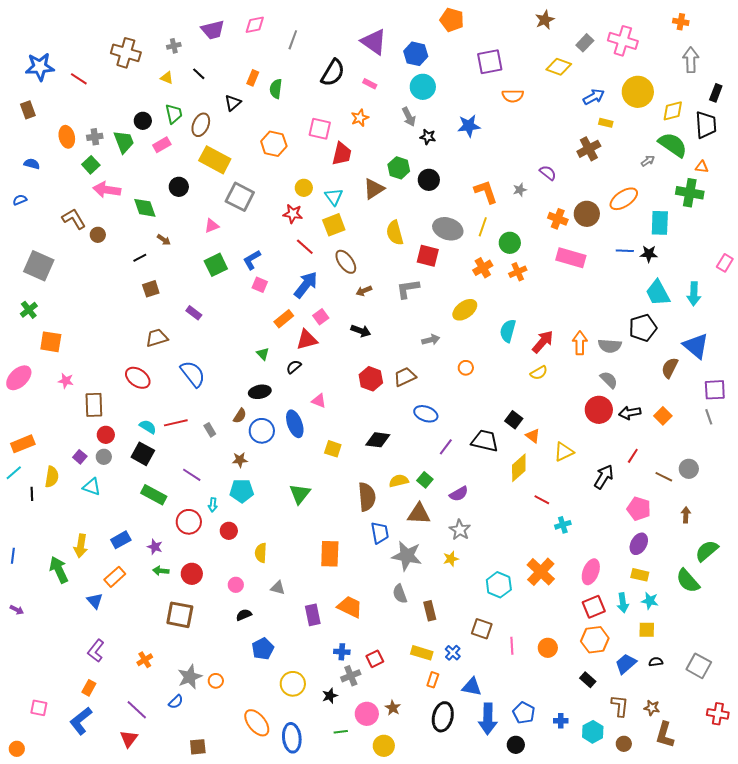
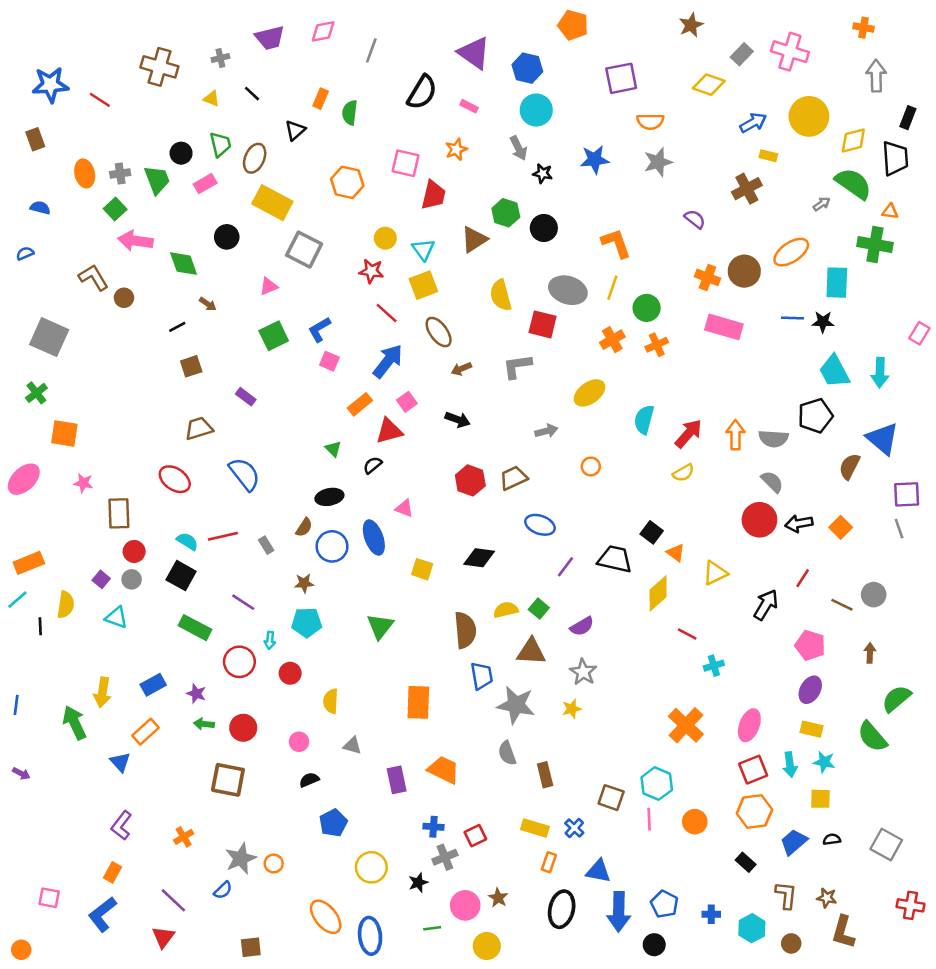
gray star: (520, 190) -> (658, 162), moved, size x1.6
cyan hexagon: (499, 585) -> (657, 784), moved

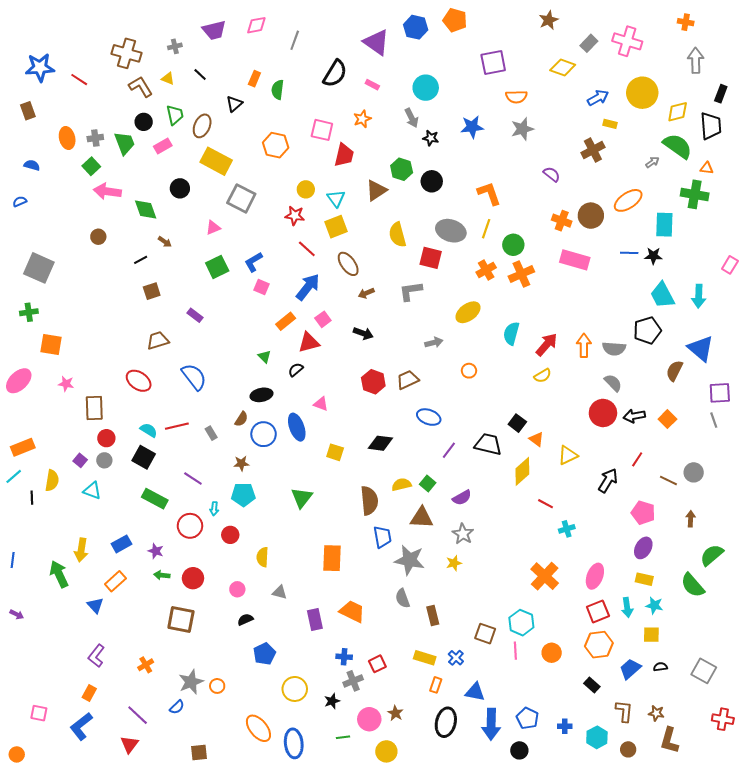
blue hexagon: (527, 68) -> (416, 27), moved
brown L-shape: (94, 277) -> (141, 87), moved
orange cross: (657, 345) -> (521, 274), size x1.4
green cross: (36, 393) -> (29, 312), turned 30

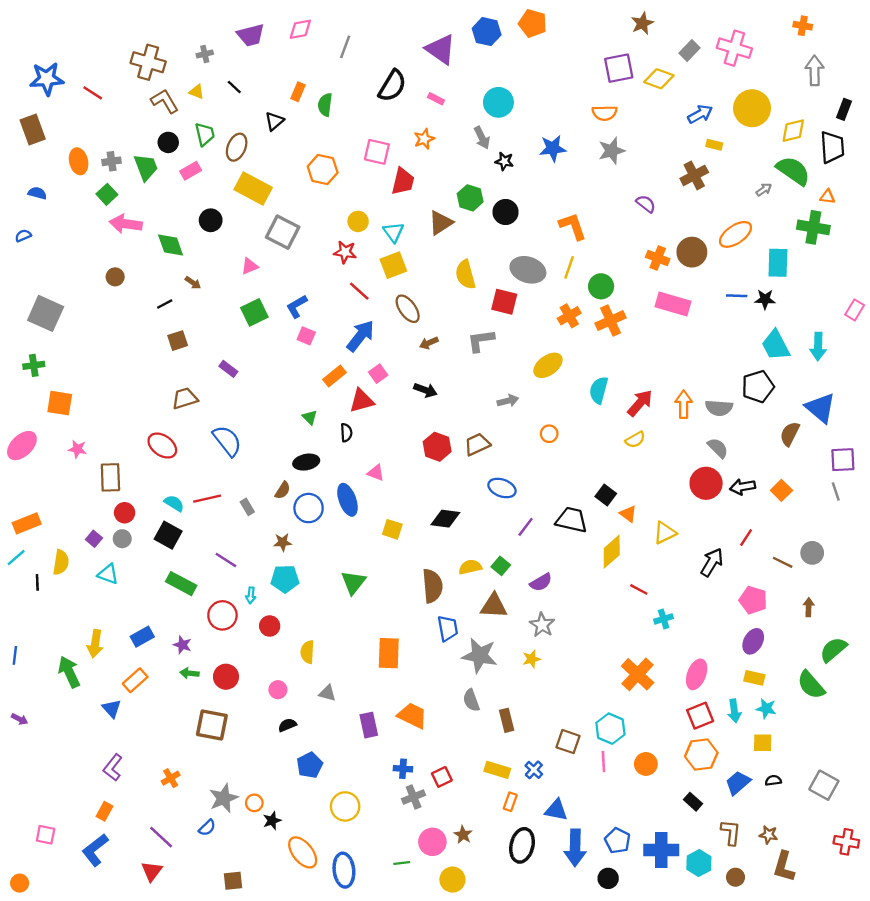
purple square: (493, 62) -> (619, 68), moved
brown rectangle: (28, 111) -> (33, 129), size x1.4
black semicircle: (296, 370) -> (346, 433), turned 126
black star: (332, 701) -> (272, 821), moved
blue cross: (565, 726) -> (661, 850), size x2.0

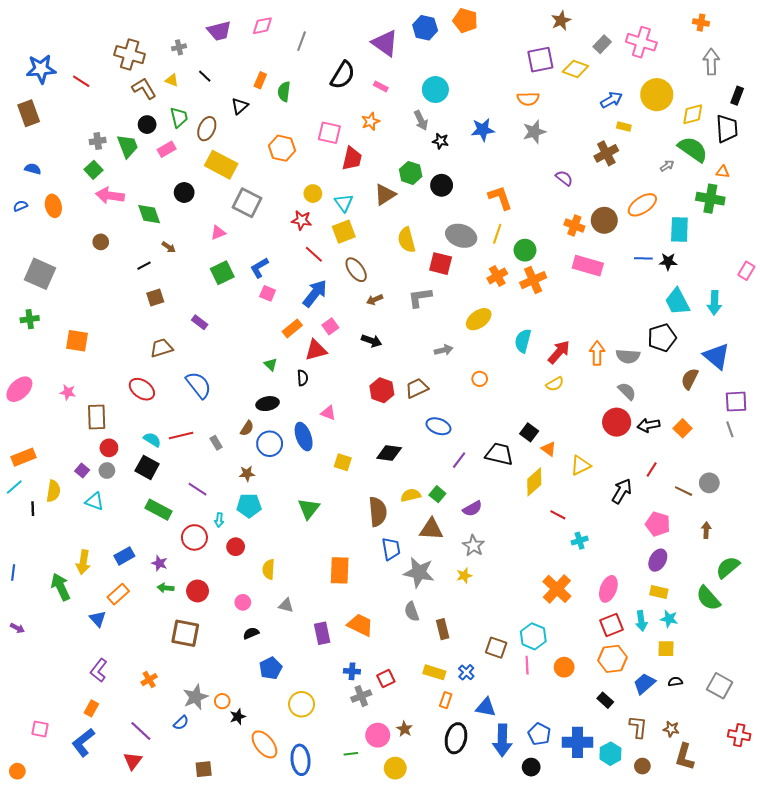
orange ellipse: (79, 161) -> (53, 206), moved
orange square: (60, 403) -> (77, 341), moved

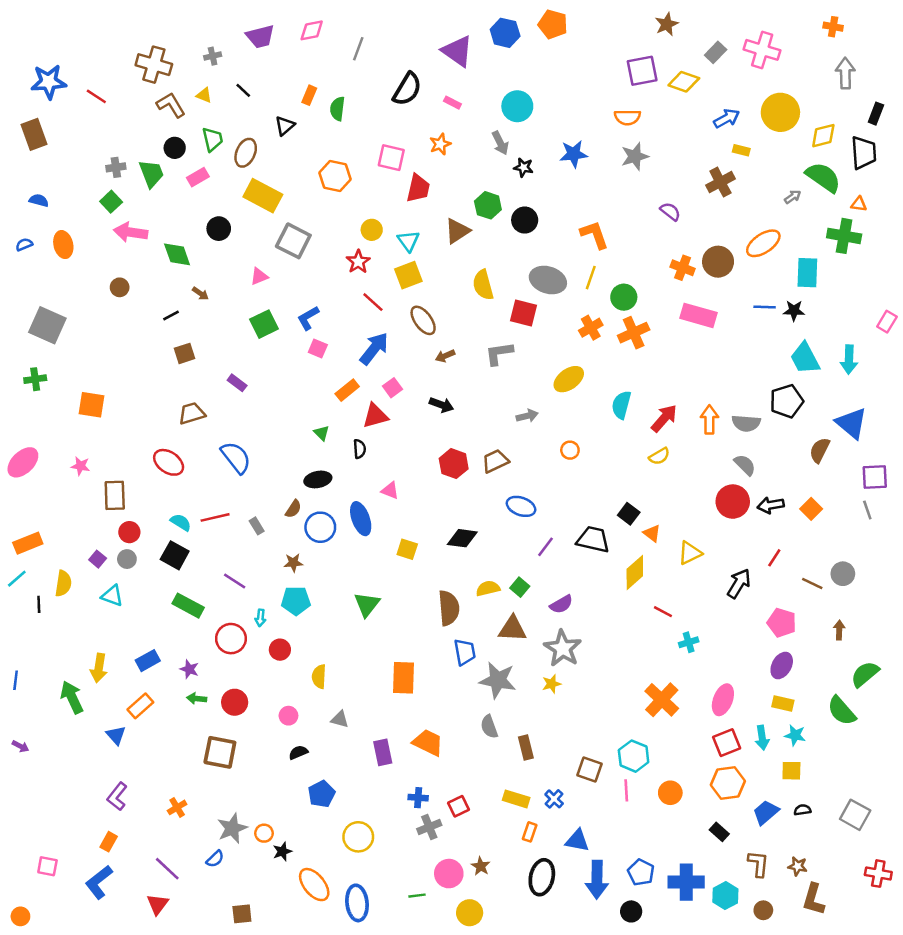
red star: (302, 220) -> (358, 262), turned 30
gray star: (473, 546) -> (563, 648), size x1.4

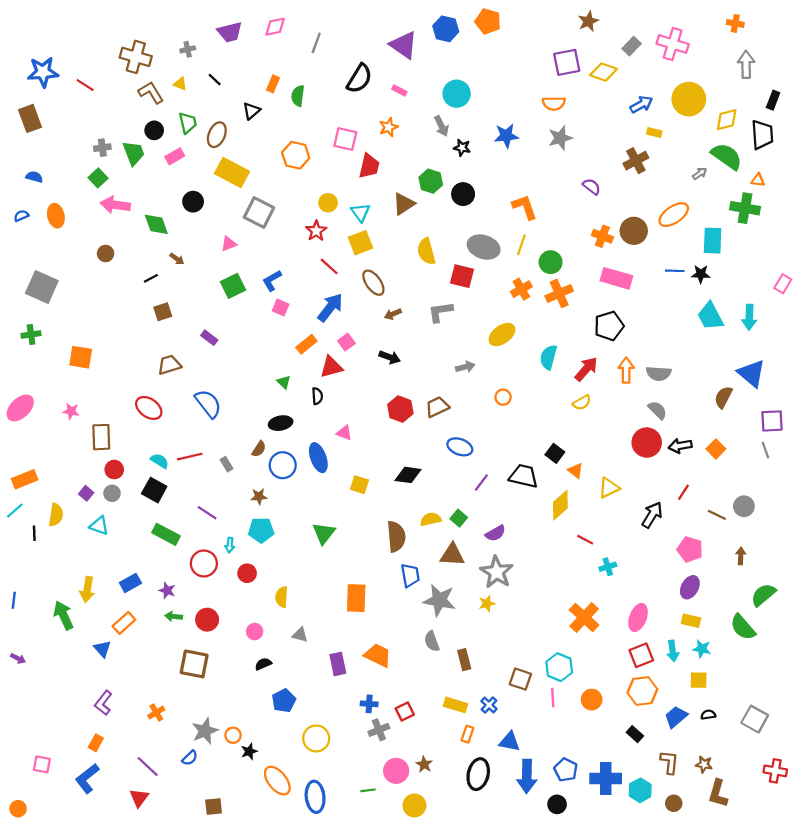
black pentagon: (787, 401) -> (609, 326), moved

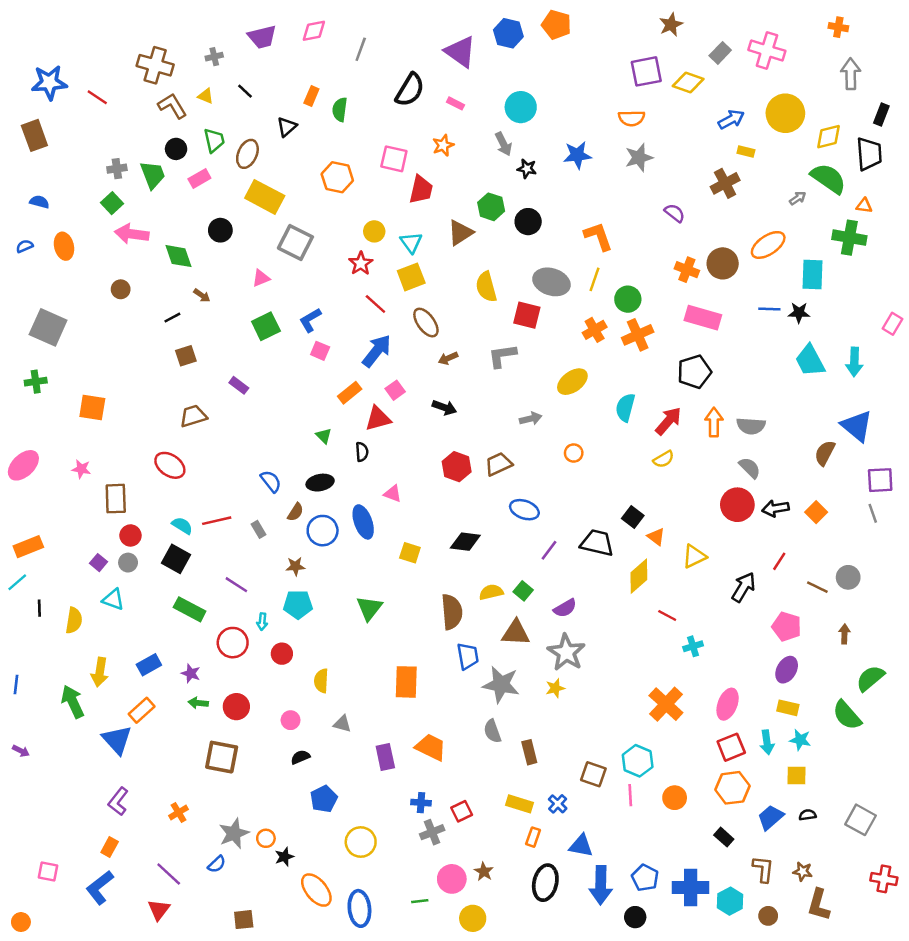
blue semicircle: (208, 404) -> (271, 481), moved, size x0.7
yellow semicircle: (56, 515) -> (74, 620), moved
blue triangle: (102, 649) -> (117, 740), size x1.5

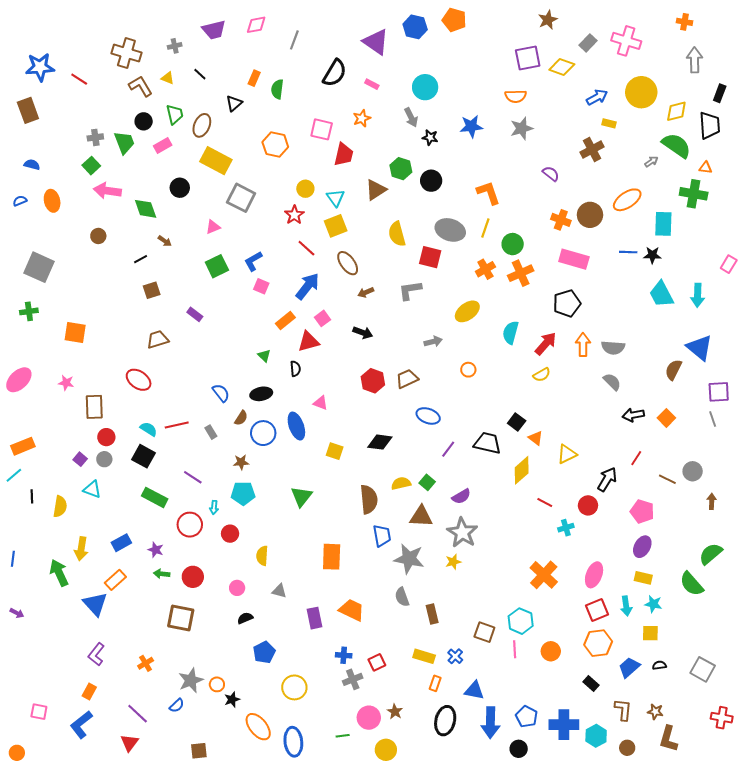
red circle: (737, 505) -> (588, 505), moved, size x0.7
brown arrow: (844, 634) -> (712, 501), moved

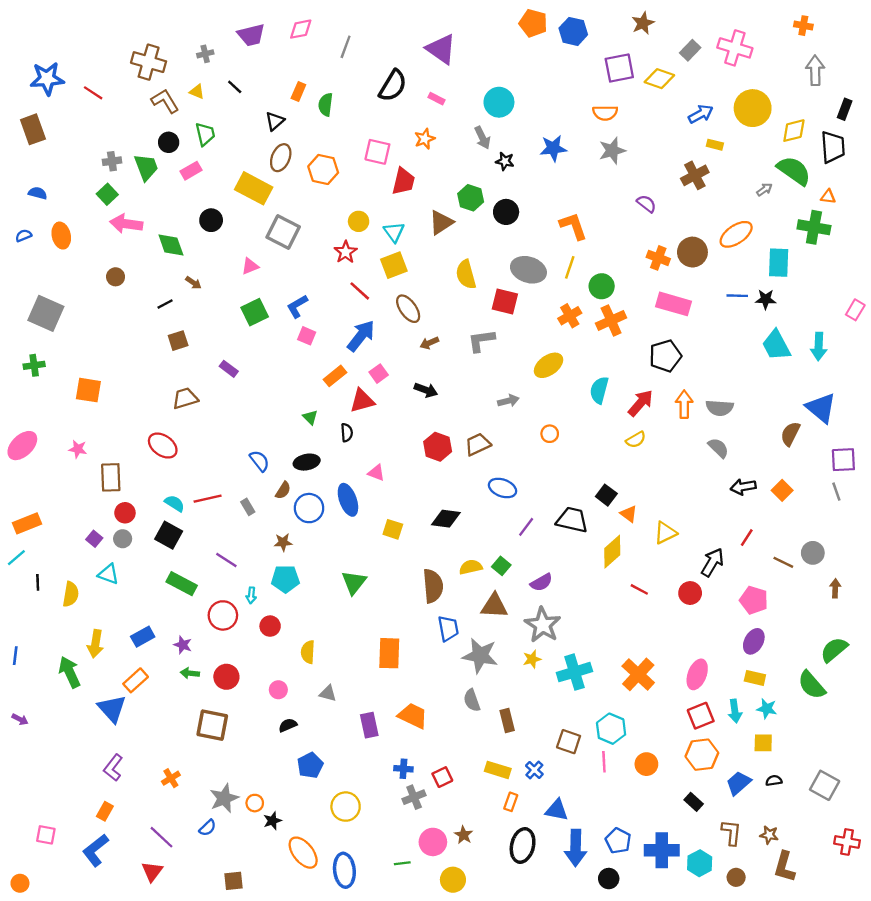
blue hexagon: (415, 27) -> (573, 31), moved
brown ellipse: (202, 125) -> (281, 158), moved
cyan cross: (566, 528) -> (574, 672), moved, size x1.8

